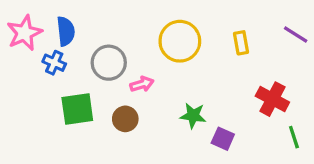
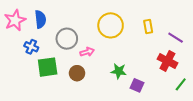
purple line: (296, 35) -> (176, 38), moved
blue cross: (54, 63) -> (31, 47), moved
green line: (294, 137) -> (181, 84), turned 56

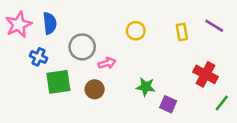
yellow circle: (111, 25) -> (136, 31), size x0.6
purple line: (176, 38) -> (214, 26), moved

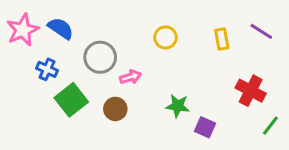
blue semicircle: (50, 23) -> (61, 28), turned -50
green square: (58, 82) -> (71, 100), turned -30

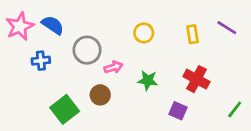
blue cross: (47, 69) -> (41, 61), turned -30
red cross: (251, 91) -> (196, 79), moved
green square: (71, 100) -> (65, 109), moved
green star: (178, 106) -> (148, 80), moved

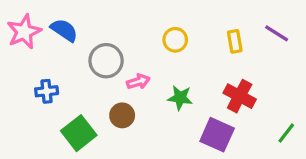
blue cross: (41, 61) -> (47, 91), moved
purple square: (178, 111) -> (217, 135), size x1.5

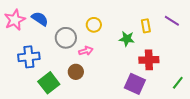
yellow circle: (175, 40) -> (94, 25), moved
blue cross: (47, 91) -> (29, 57), size x1.5
red cross: (240, 96) -> (149, 60), turned -30
green star: (180, 98) -> (127, 39), moved

